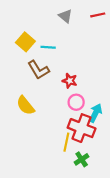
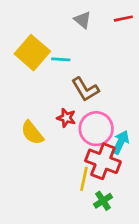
yellow square: (25, 42) -> (32, 53), size x1.4
brown L-shape: (38, 70) -> (85, 89), moved
red star: (70, 81) -> (66, 118), moved
pink circle: (76, 102) -> (96, 129), size x1.6

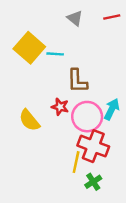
brown L-shape: (85, 89) -> (77, 81), turned 30
cyan arrow: (121, 142) -> (112, 109), moved

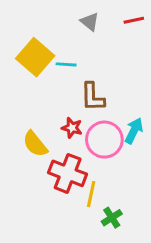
red cross: (93, 146) -> (68, 173), moved

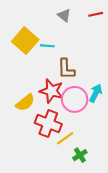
red star: (72, 128) -> (51, 91), size x1.6
yellow semicircle: (35, 144) -> (25, 103), turned -90
yellow line: (91, 194) -> (65, 138), turned 42

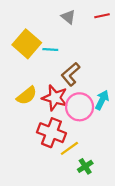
brown L-shape: (66, 69) -> (71, 74), turned 50
yellow semicircle: (25, 103) -> (27, 96), moved

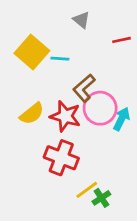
red line: (102, 16) -> (122, 40), moved
pink circle: (80, 107) -> (100, 108), moved
yellow line: (69, 148) -> (87, 190), moved

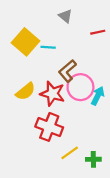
green cross: (101, 198) -> (93, 159), moved, turned 32

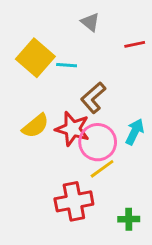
pink circle: (80, 87) -> (98, 142), moved
red cross: (49, 127) -> (74, 201), moved, turned -32
yellow line: (70, 153) -> (102, 169), moved

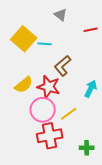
pink circle: (98, 142) -> (43, 110), moved

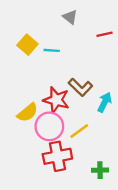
yellow square: (24, 39) -> (27, 45), size x0.7
brown L-shape: (63, 66) -> (80, 87), moved, turned -95
yellow semicircle: (24, 85) -> (27, 113), moved

